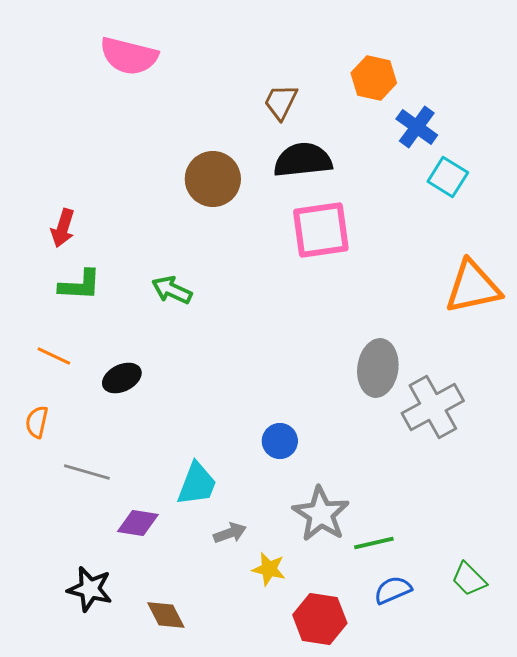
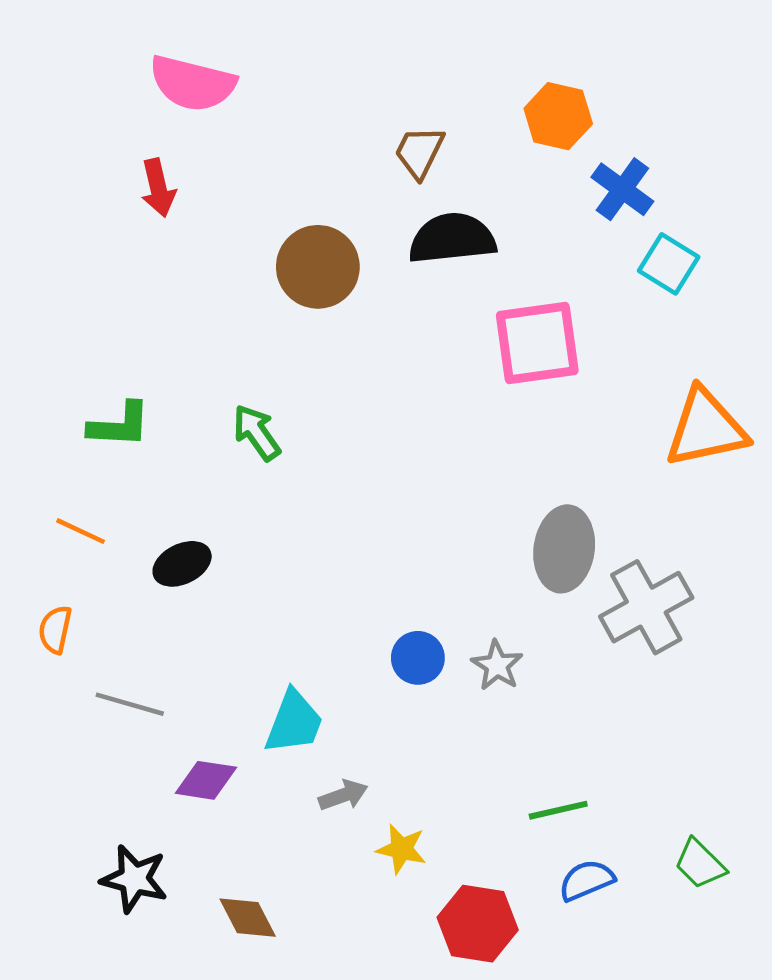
red arrow: (63, 228) -> (158, 188), moved, turned -30
pink square: (321, 230) -> (537, 343), moved
green arrow: (172, 290) -> (257, 433), turned 30
gray star: (321, 514) -> (497, 665), moved, size x0.6

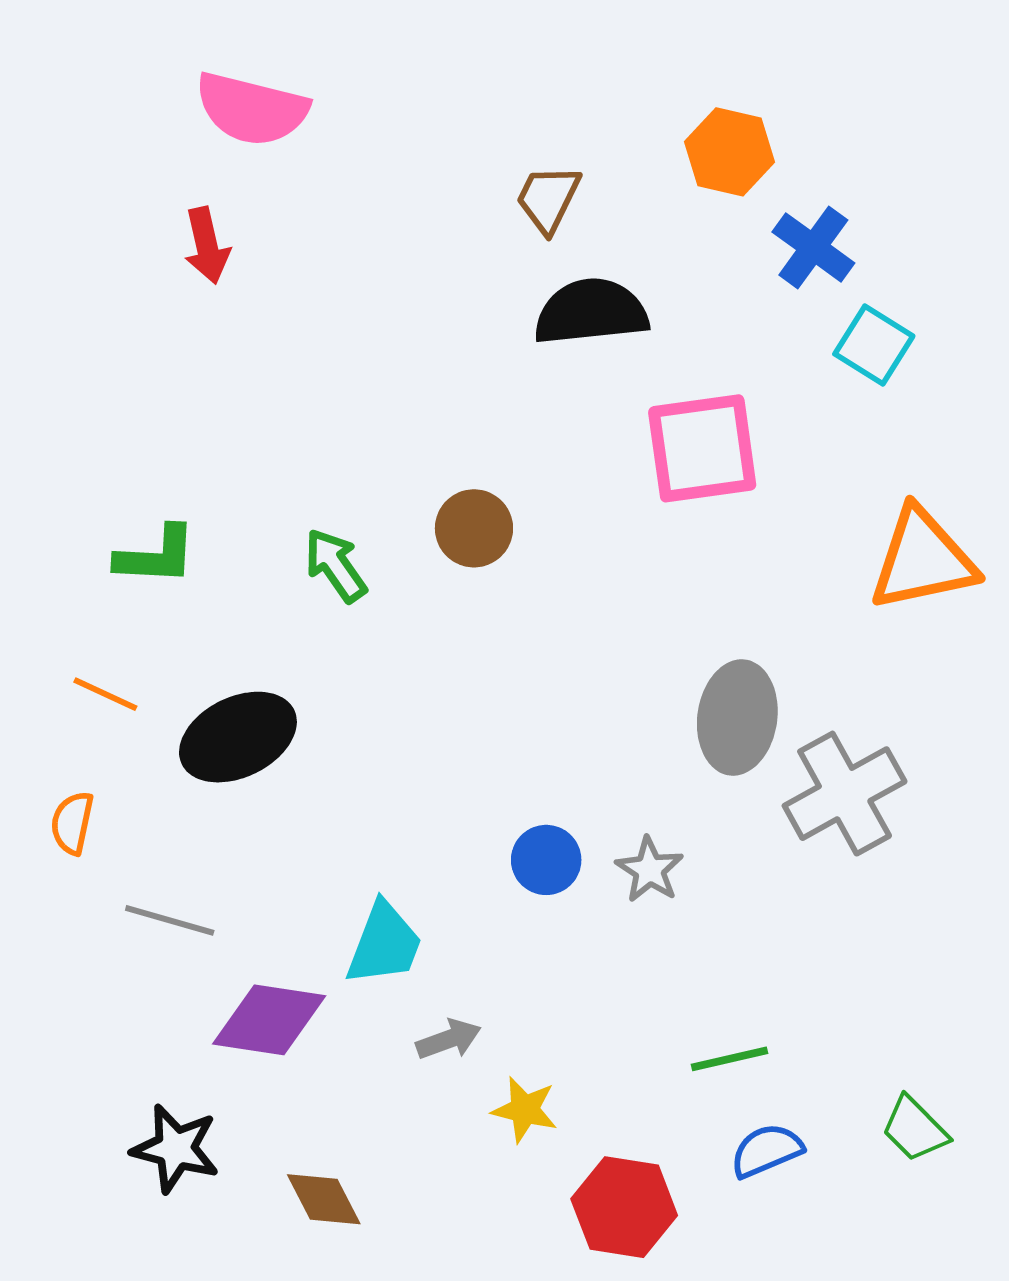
brown circle: (318, 267) -> (474, 528), moved, size x0.7
black ellipse: (182, 564) -> (238, 737), size x1.5
purple diamond: (206, 780) -> (269, 1020), size x1.4

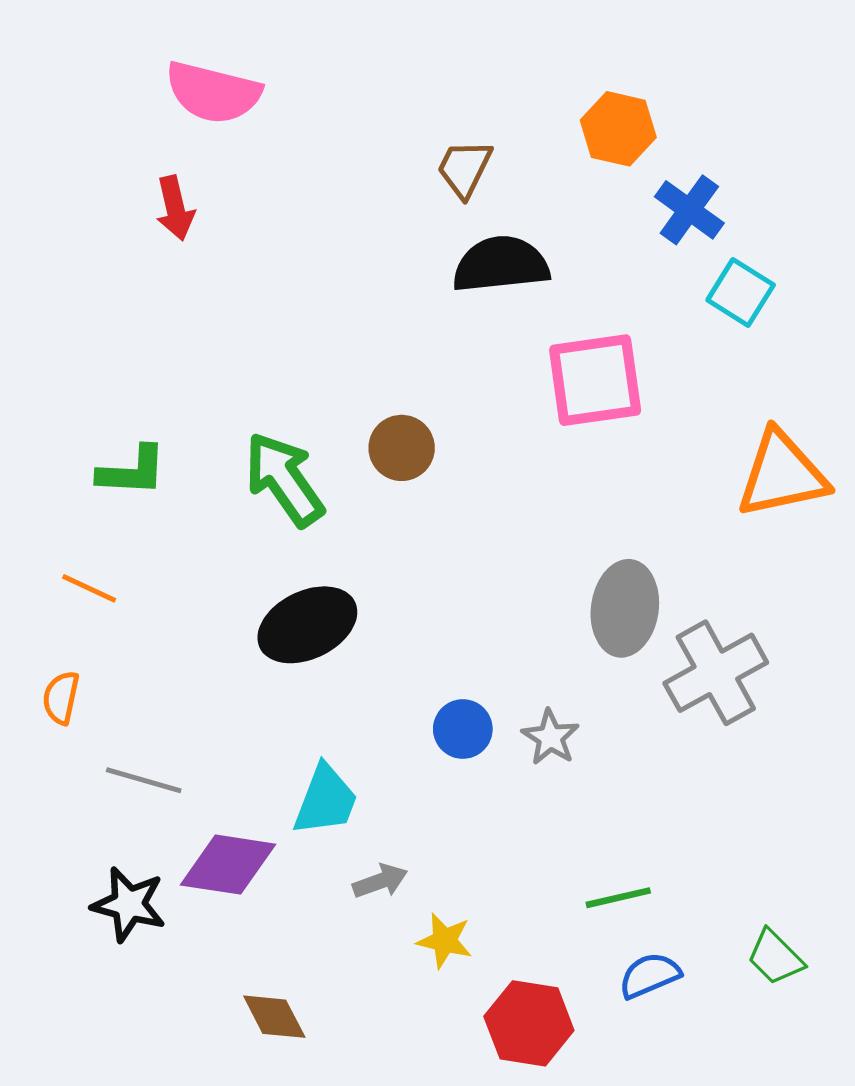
green arrow: (335, 565) -> (284, 479), size x1.5
black ellipse: (238, 737) -> (307, 625), moved
black star: (176, 1149) -> (129, 904), moved

